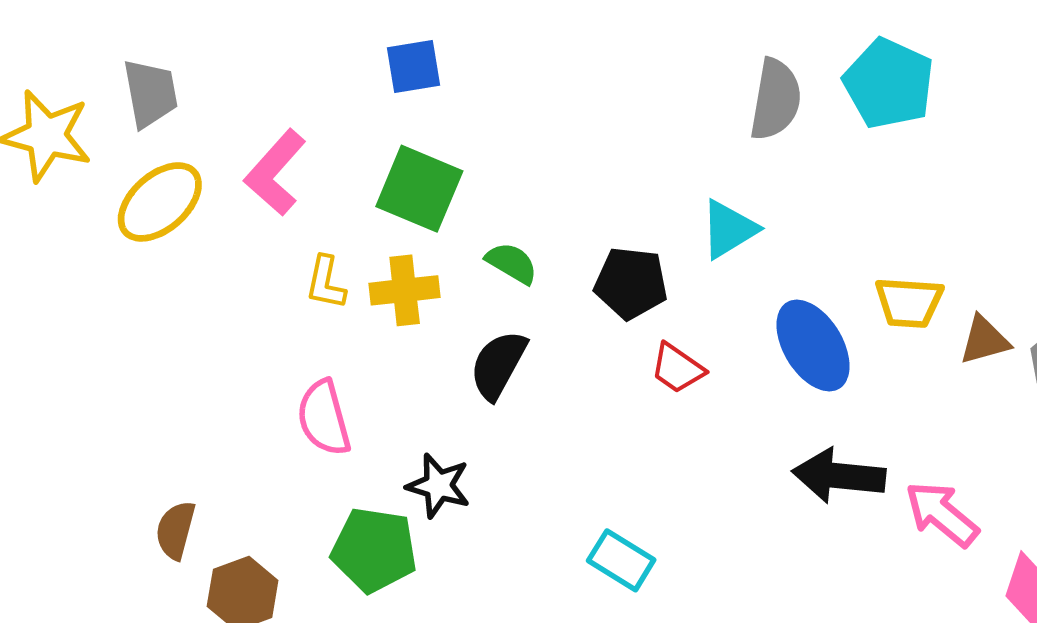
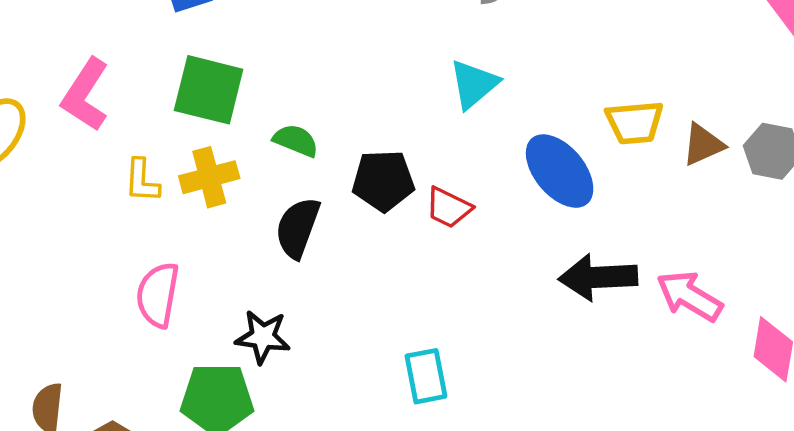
black pentagon: (631, 283) -> (383, 181), moved
pink semicircle: (324, 418) -> (158, 295), turned 34
cyan rectangle: (621, 560) -> (426, 376), turned 56

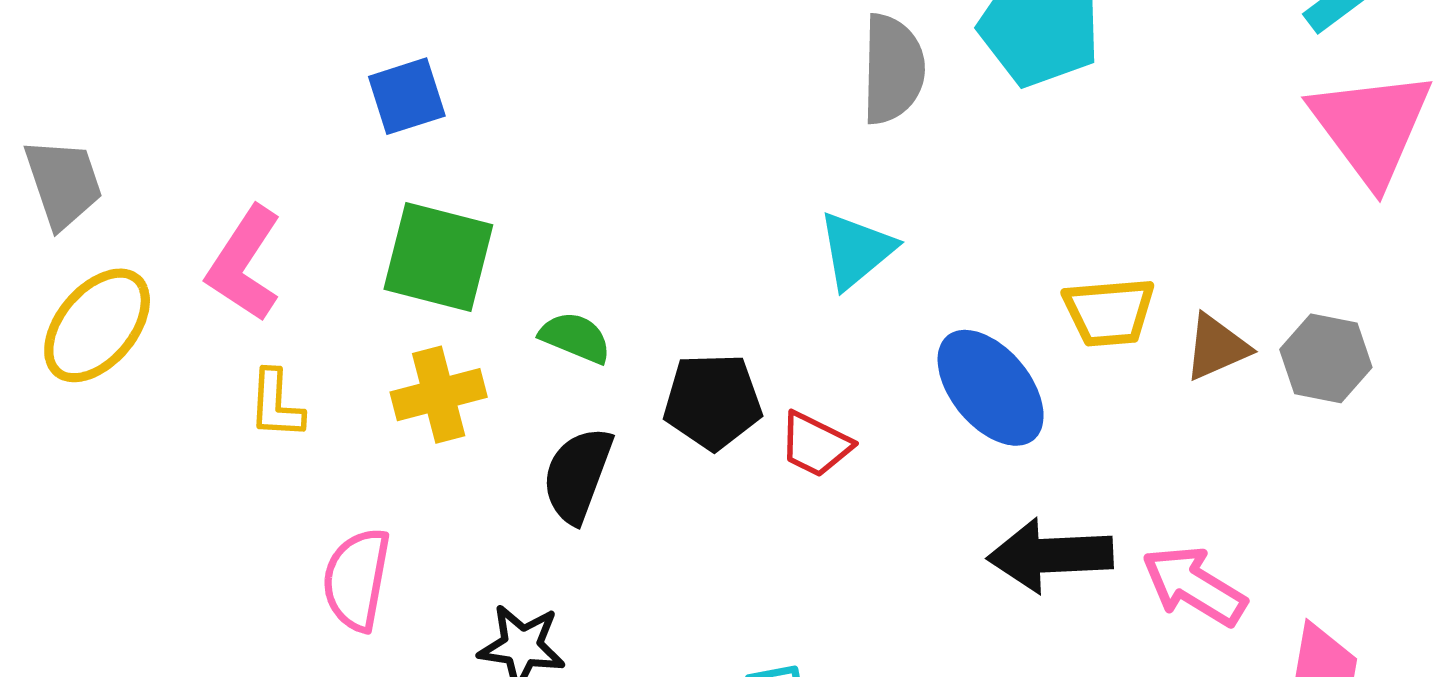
yellow L-shape: (142, 181) -> (276, 404), moved

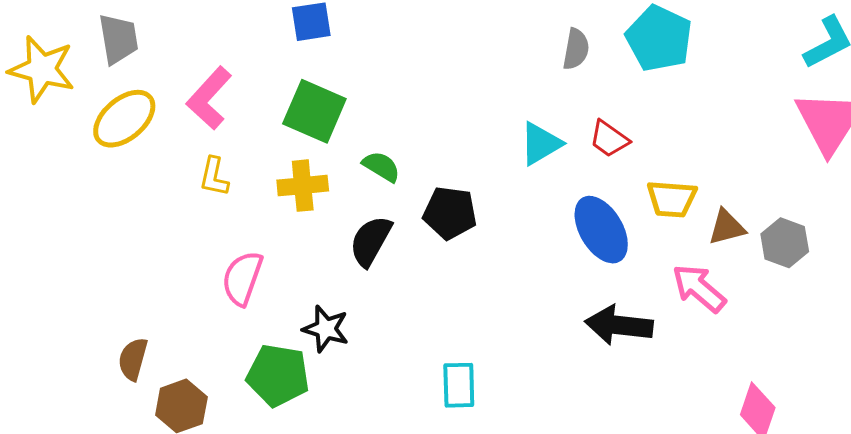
gray semicircle: (893, 69) -> (576, 49), size x0.7
red trapezoid: (815, 444) -> (609, 139), moved
pink arrow: (1194, 586) -> (699, 288), moved

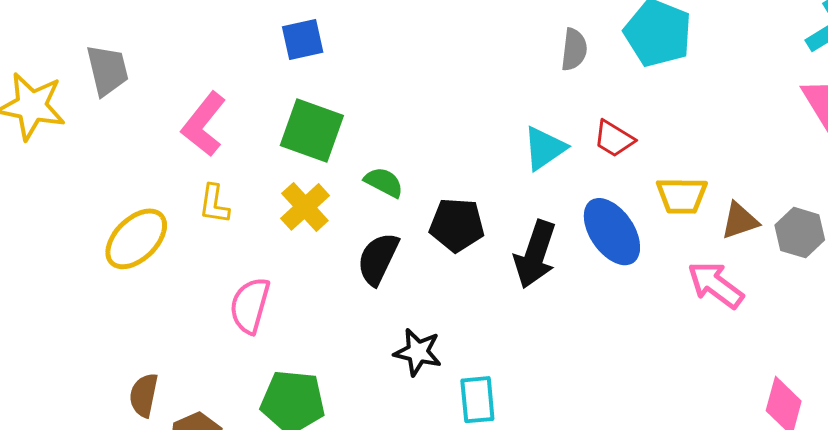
yellow ellipse: (124, 119) -> (136, 239), moved
yellow cross: (303, 186) -> (305, 207), turned -33
black arrow: (619, 325) -> (535, 254), moved, turned -74
black star: (326, 329) -> (418, 352), moved

